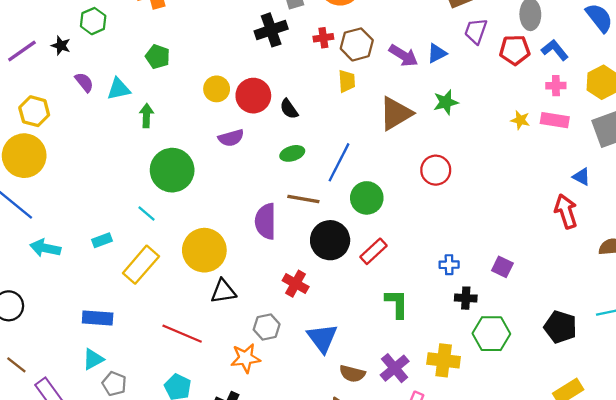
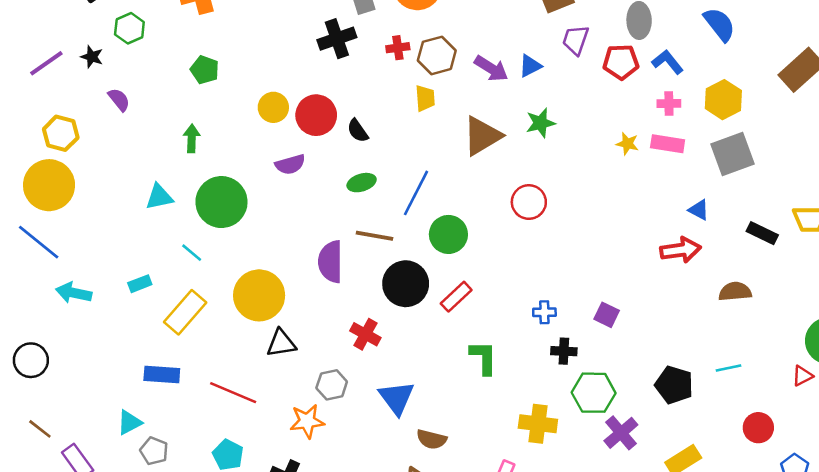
cyan triangle: (119, 89) -> (159, 197), moved
red arrow: (566, 211) -> (681, 250), turned 100
blue rectangle: (98, 318) -> (162, 374), moved
purple cross: (395, 368) -> (621, 433), moved

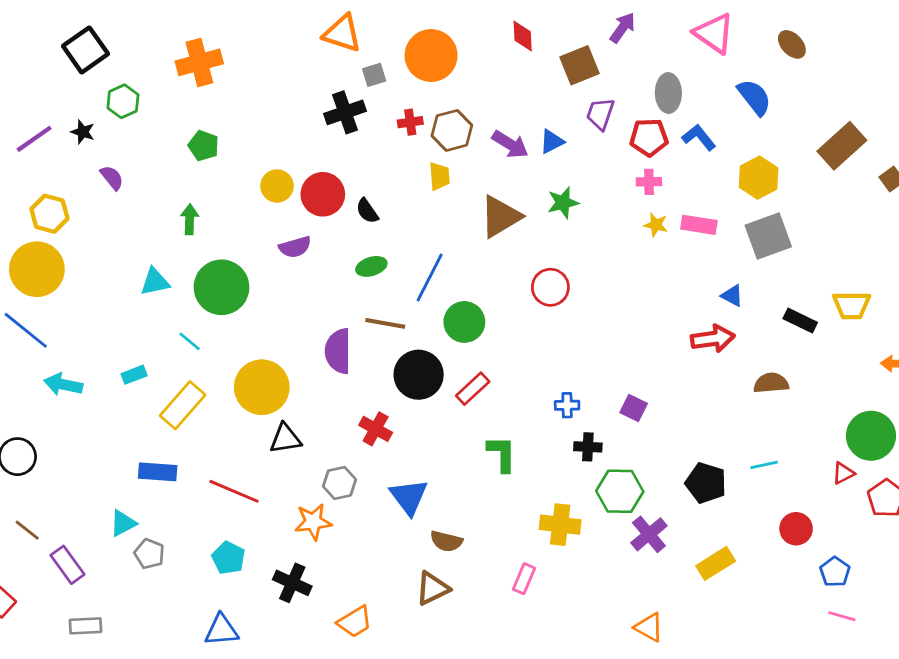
pink cross: (669, 103) -> (649, 182), moved

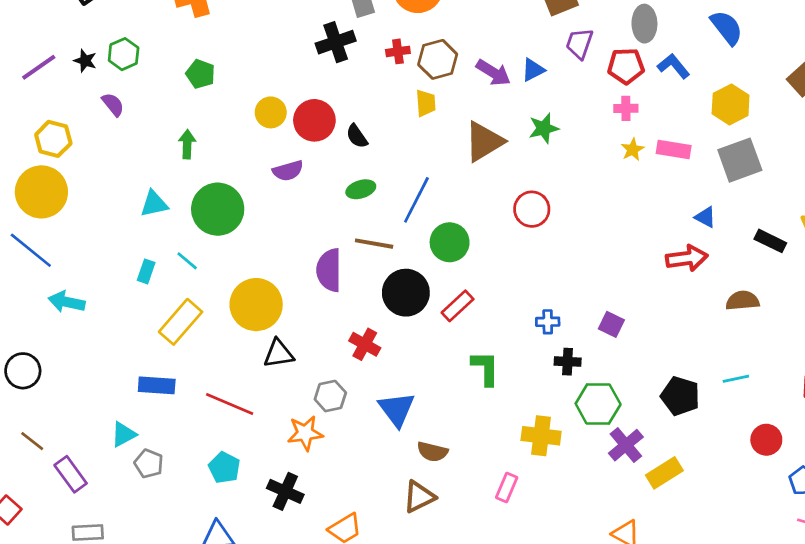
green hexagon: (123, 101) -> (124, 54), moved
yellow star: (656, 225) -> (632, 150), turned 30
cyan rectangle: (134, 375) -> (146, 271), moved, turned -50
yellow rectangle: (716, 563) -> (664, 473), moved

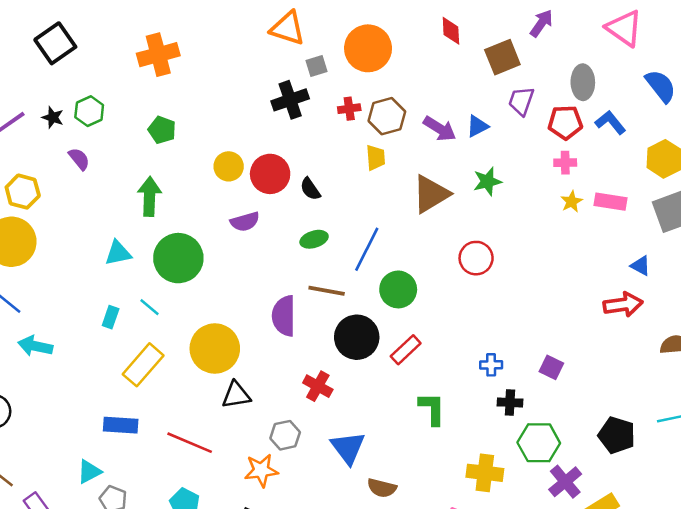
green arrow: (187, 144) -> (149, 197), size x1.4

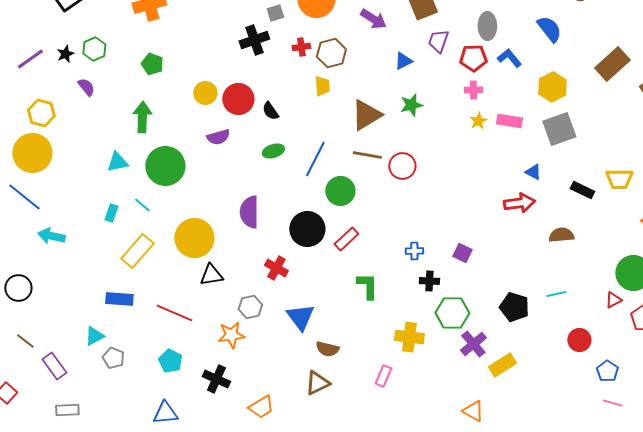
black star: (53, 117) -> (65, 54), turned 30
purple arrow: (440, 129) -> (373, 19), moved
brown line: (327, 291) -> (367, 155), moved

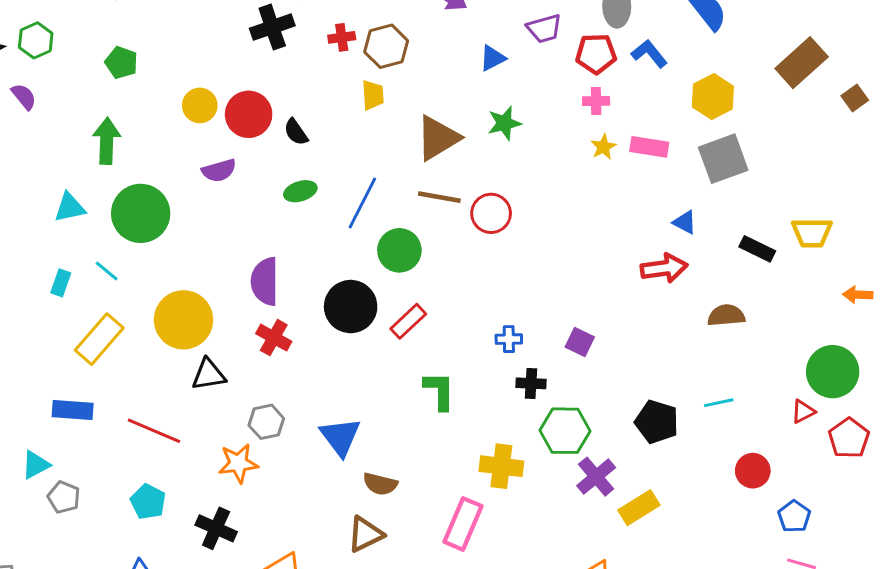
purple trapezoid: (438, 41) -> (544, 29), turned -125
red cross: (276, 268) -> (274, 338), moved
pink rectangle: (383, 376) -> (463, 524), size x1.6

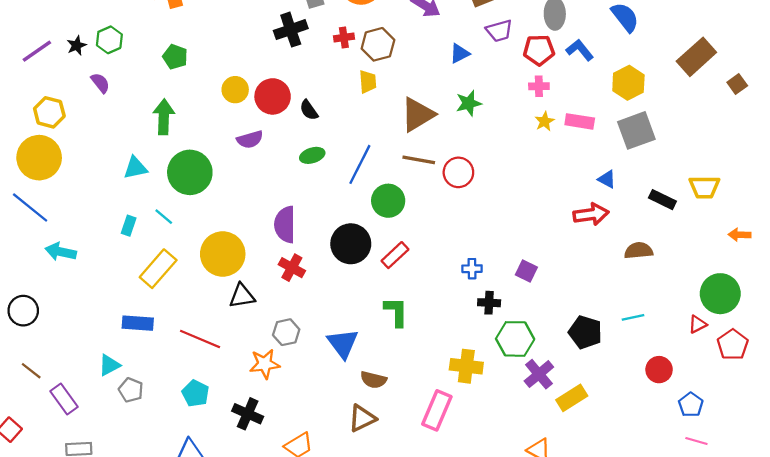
green L-shape: (439, 391) -> (396, 312), moved

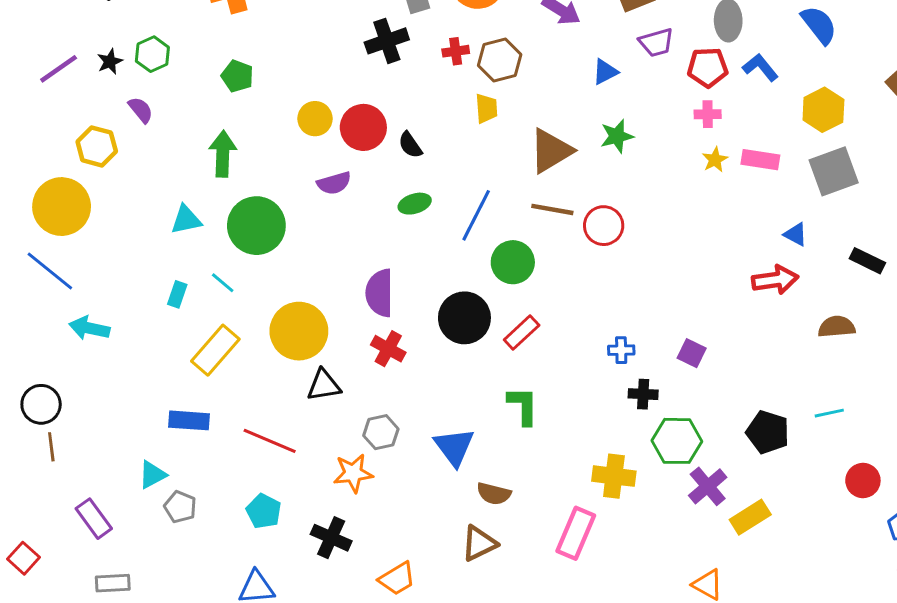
yellow hexagon: (49, 112) -> (97, 146), moved
brown line: (31, 371) -> (51, 447), moved, turned 45

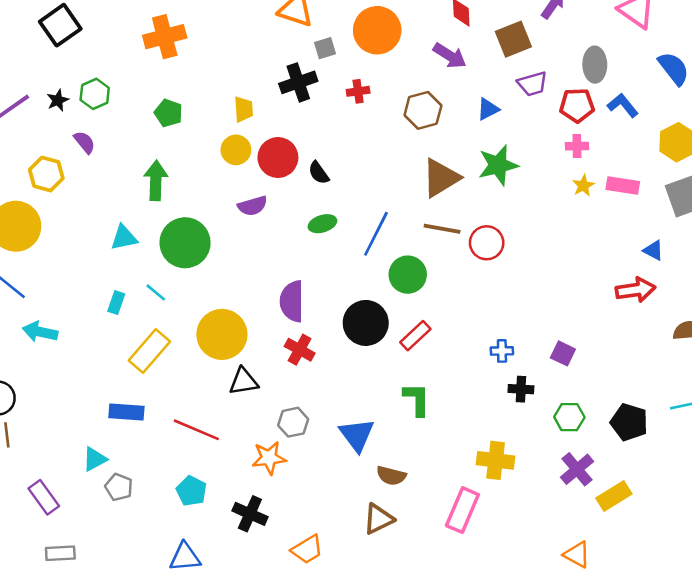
brown hexagon: (500, 60) -> (423, 110), moved
yellow trapezoid: (486, 108) -> (244, 109), moved
green star: (617, 136) -> (498, 165), size x1.4
green hexagon: (677, 441) -> (569, 417), moved, size x0.7

